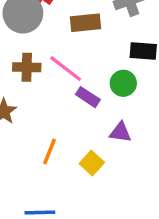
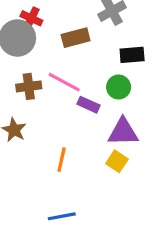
purple triangle: (120, 132) -> (123, 132), size x1.5
yellow square: (92, 163) -> (117, 161), moved

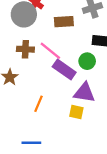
purple rectangle: (89, 105) -> (64, 69), size x1.5
yellow square: (117, 161) -> (76, 112), turned -32

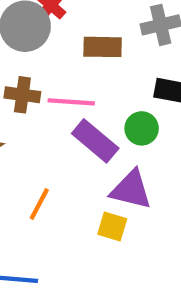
pink line: (50, 51) -> (71, 102), turned -40

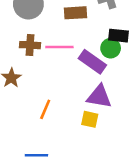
green circle: (142, 128) -> (111, 48), moved
purple rectangle: (95, 141) -> (92, 62), moved

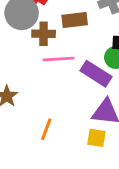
brown cross: (30, 45) -> (44, 34), moved

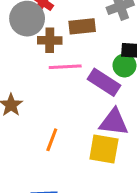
yellow square: (96, 138) -> (104, 149), size x1.5

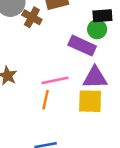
brown cross: (50, 40) -> (32, 17), turned 36
pink line: (65, 67) -> (55, 80), moved

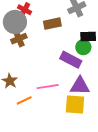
brown cross: (32, 17) -> (19, 39), moved, turned 35
orange line: (46, 100) -> (24, 100), moved, turned 49

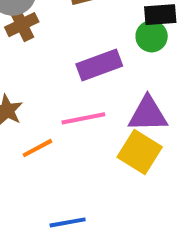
purple rectangle: (71, 60) -> (99, 65), moved, turned -45
yellow square: (75, 105) -> (140, 152), turned 30

